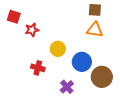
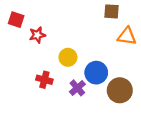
orange triangle: (95, 30) -> (127, 36), moved
purple cross: (67, 87) -> (77, 88), moved

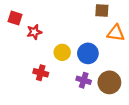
blue circle: (96, 73) -> (88, 53), moved
purple cross: (77, 88) -> (84, 80), moved, turned -32

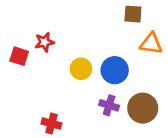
red square: (15, 18) -> (19, 56), moved
red cross: (41, 73) -> (51, 124), moved

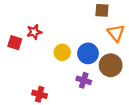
orange triangle: (151, 44) -> (116, 33), turned 42
brown circle: (143, 108) -> (111, 65), moved

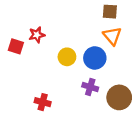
orange triangle: (116, 33) -> (112, 36), moved
brown circle: (111, 65) -> (119, 97), moved

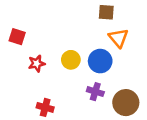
brown square: (110, 12) -> (106, 12), moved
red star: (37, 35) -> (37, 63), moved
red square: (16, 46) -> (17, 37), moved

